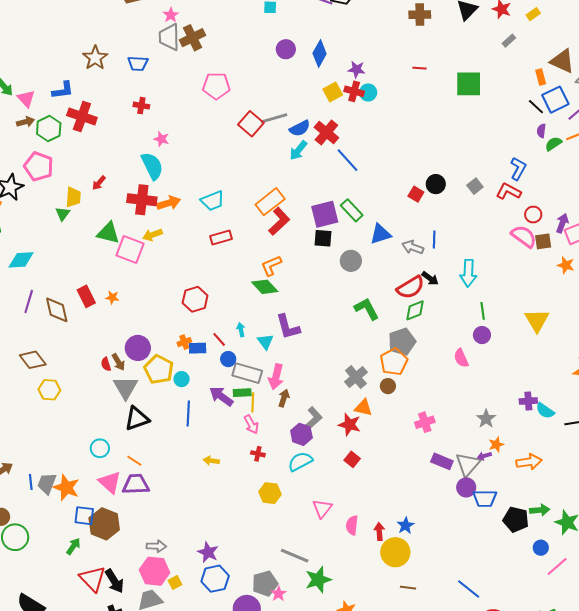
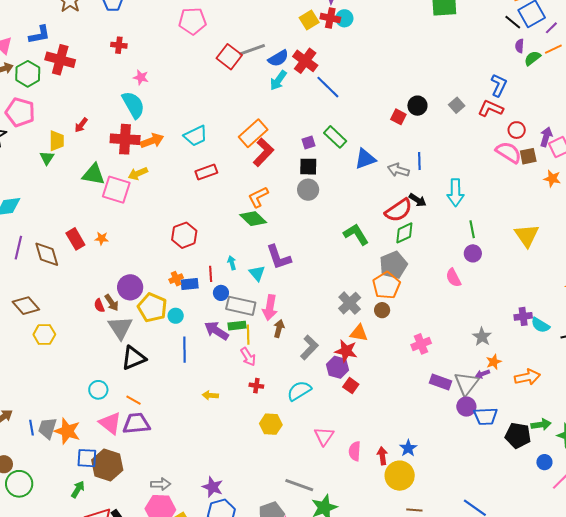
purple square: (325, 214) -> (309, 142), size x0.5
gray circle: (351, 261) -> (308, 190), moved
red line: (219, 339) -> (211, 274), turned 42
purple hexagon: (301, 434) -> (338, 367), moved

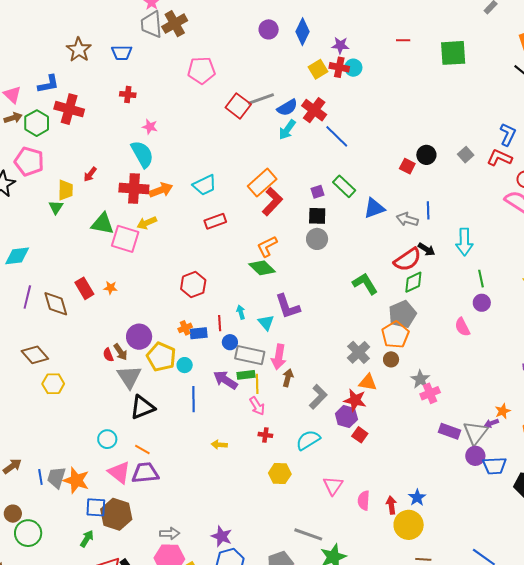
gray star: (482, 337) -> (420, 379), moved

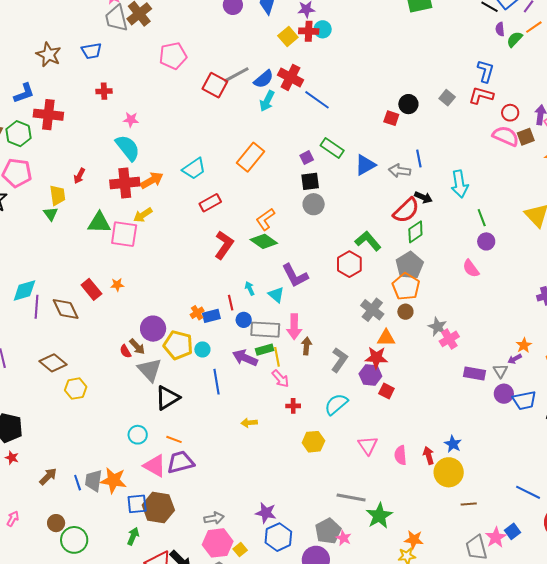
red L-shape: (272, 202) -> (224, 245), moved
cyan diamond: (17, 256) -> (24, 291), moved
red hexagon: (193, 285) -> (349, 264), moved
gray triangle: (475, 433) -> (500, 371), size x0.6

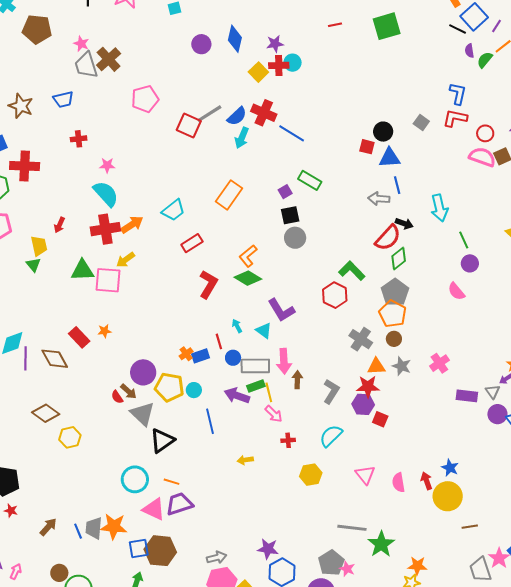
blue triangle: (365, 165) -> (390, 158), moved, turned 30
gray star: (437, 327) -> (402, 366), moved
cyan circle: (138, 435) -> (135, 479), size x1.4

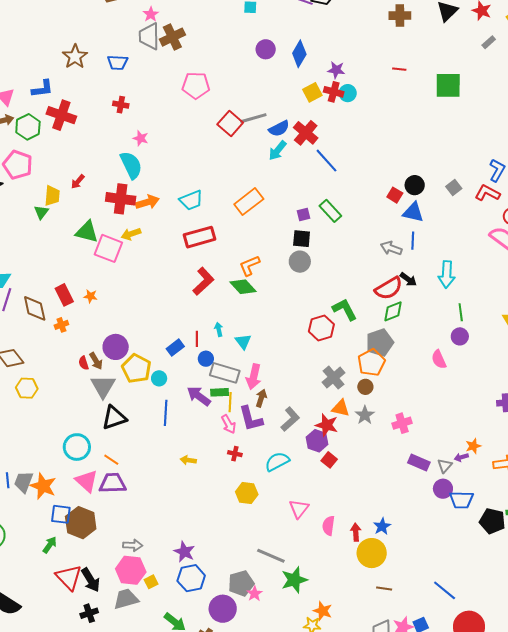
red rectangle: (192, 243) -> (199, 237), size x1.4
purple L-shape: (281, 310) -> (251, 419), moved
orange cross: (186, 354) -> (61, 325), moved
blue rectangle: (201, 356) -> (175, 348), turned -36

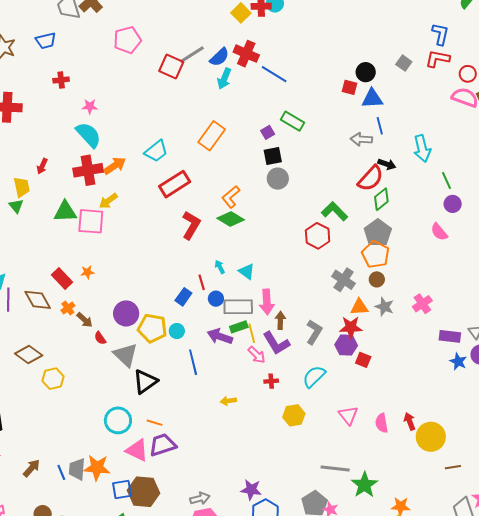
brown arrow: (96, 361) -> (85, 320), moved
blue star: (382, 526) -> (458, 362), moved

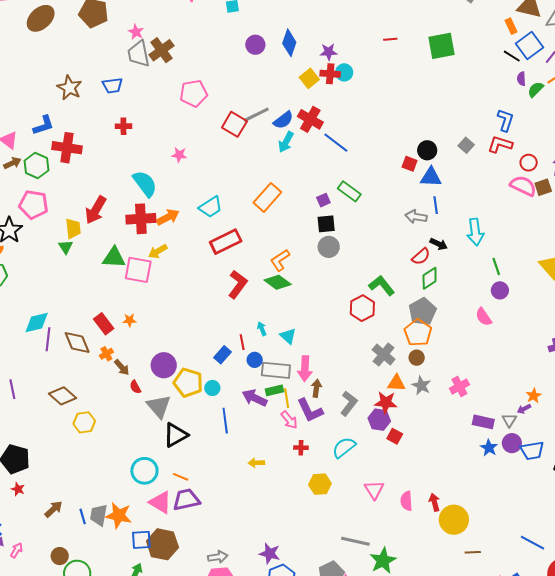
pink star: (90, 106) -> (179, 155), moved
red arrow: (42, 166) -> (96, 210), size x1.8
red semicircle: (371, 178) -> (421, 256), size x0.7

